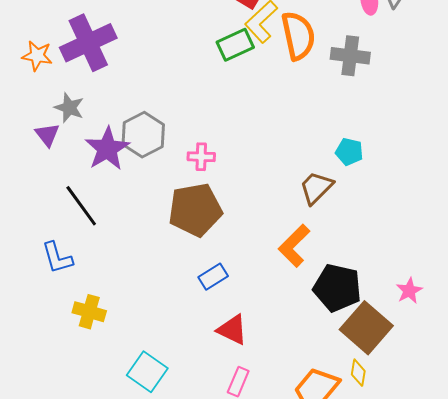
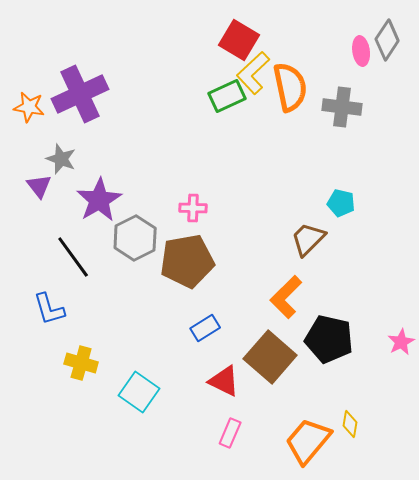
gray hexagon: (143, 135) -> (135, 238), moved
brown square: (366, 328) -> (270, 357), moved
cyan square: (147, 372) -> (139, 392), moved

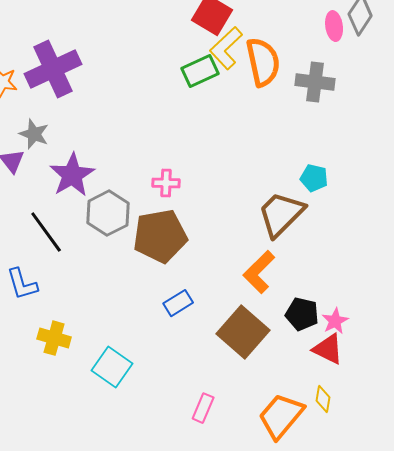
brown trapezoid: (308, 239) -> (281, 214), size x1.4
black pentagon: (329, 339) -> (302, 314), size x0.7
pink star: (401, 342) -> (335, 321), moved
red triangle: (224, 381) -> (328, 349), moved

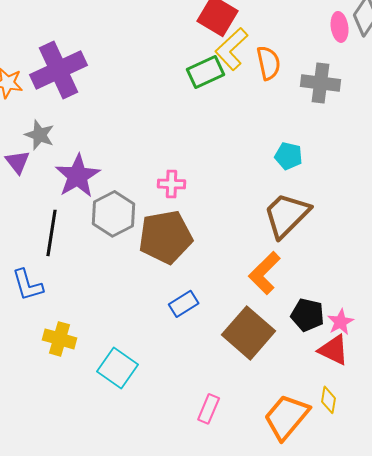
orange semicircle: (263, 62) -> (269, 63), size x0.7
cyan pentagon: (314, 178) -> (289, 156), moved
black line: (46, 232) -> (52, 233), turned 45

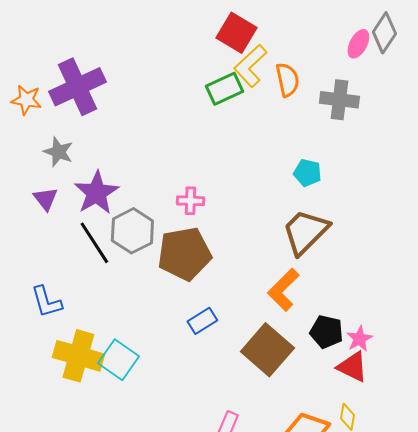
pink ellipse: (340, 27) -> (358, 44), turned 36
purple triangle: (18, 162) -> (45, 199), moved
black line: (52, 233) -> (94, 243), moved, turned -42
yellow cross: (60, 339) -> (78, 356), size x1.5
cyan square: (118, 368) -> (118, 360), moved

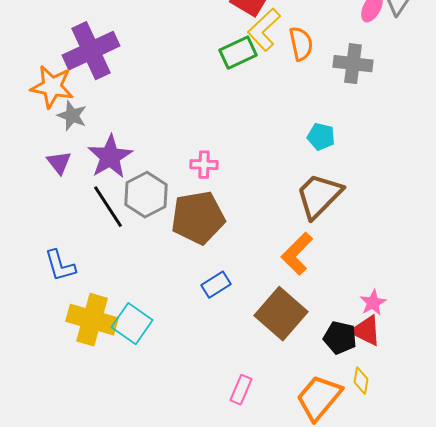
orange star: (26, 100) -> (52, 87), moved, size x1.4
black pentagon: (326, 332) -> (340, 338), moved

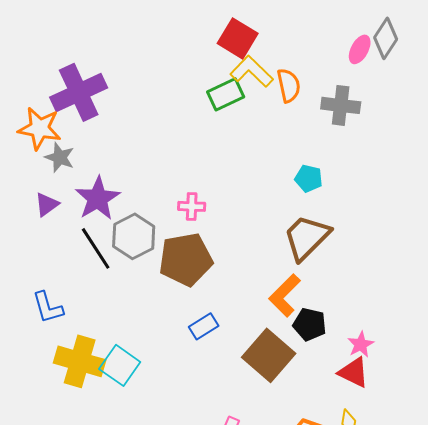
yellow L-shape: (264, 30) -> (252, 71), turned 87
purple triangle: (59, 163) -> (47, 204), turned 32
black pentagon: (340, 338) -> (310, 324), moved

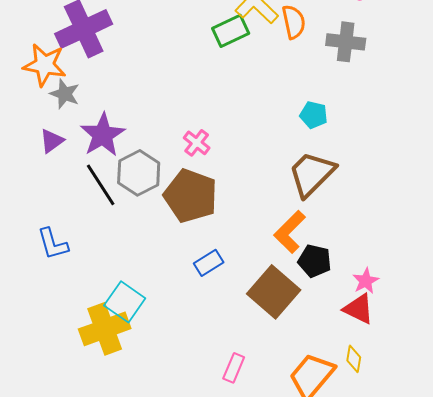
pink cross: (192, 206) -> (197, 143), turned 36
brown pentagon: (186, 259) -> (191, 196), turned 30
yellow cross: (80, 361) -> (105, 329), moved, turned -36

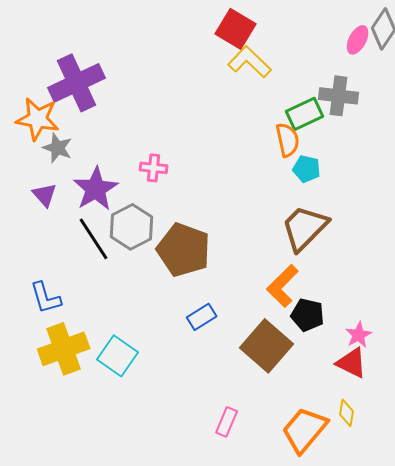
orange semicircle: (294, 22) -> (288, 140), moved
green rectangle: (231, 31) -> (305, 114), moved
purple triangle: (52, 141) -> (45, 195), turned -36
pink cross: (197, 143) -> (154, 168), moved, turned -32
yellow cross: (105, 329) -> (64, 349), moved

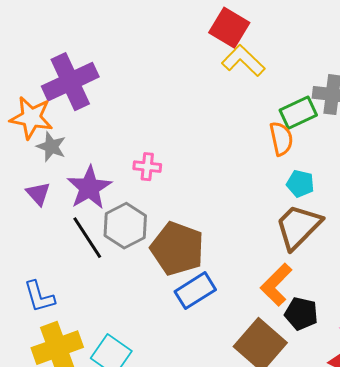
cyan pentagon: (307, 169) -> (300, 184), moved
blue rectangle: (202, 317) -> (195, 291), moved, size x1.4

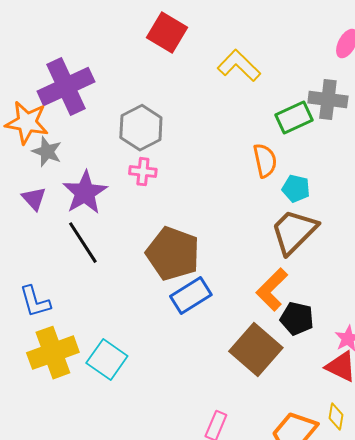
red square: (229, 28) -> (167, 33), moved
orange semicircle: (281, 139) -> (265, 161), moved
gray hexagon: (125, 226) -> (141, 128), moved

